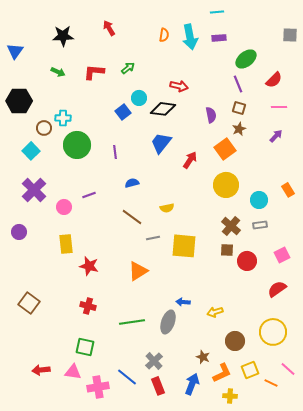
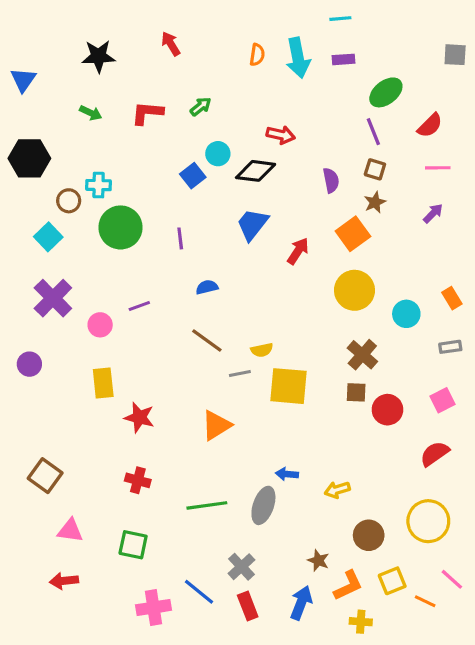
yellow semicircle: (167, 208) -> (262, 350), moved
gray rectangle: (260, 225) -> (450, 347), moved
pink triangle: (73, 372) -> (70, 531), moved

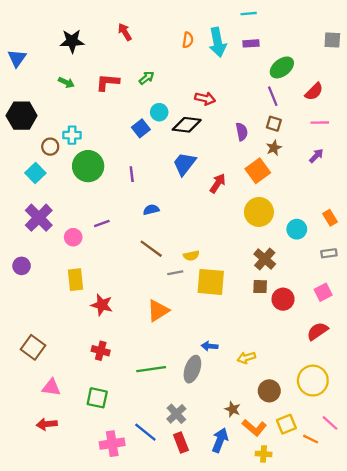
orange L-shape: (348, 586) -> (254, 428), turned 65

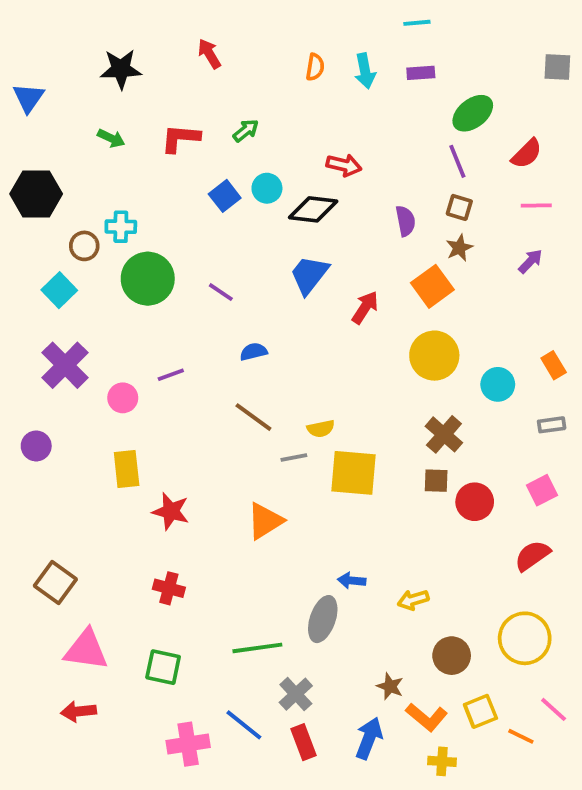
cyan arrow: (218, 42) -> (365, 71), size x0.7
blue square: (141, 128) -> (225, 196), moved
purple line: (132, 174) -> (221, 292), turned -49
green line: (151, 369) -> (257, 648), moved
pink triangle: (51, 387) -> (86, 650), size x1.4

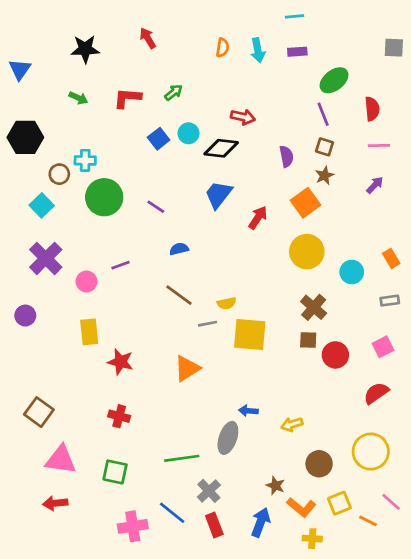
red semicircle: (527, 154) -> (372, 109), turned -50

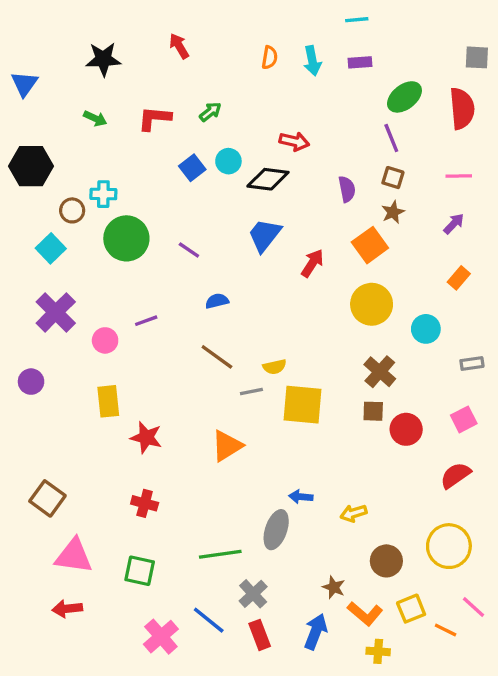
red semicircle: (372, 109) -> (462, 108), moved, size x1.4
orange rectangle: (391, 258) -> (459, 278), moved, turned 72
pink cross: (133, 526) -> (161, 637), turned -32

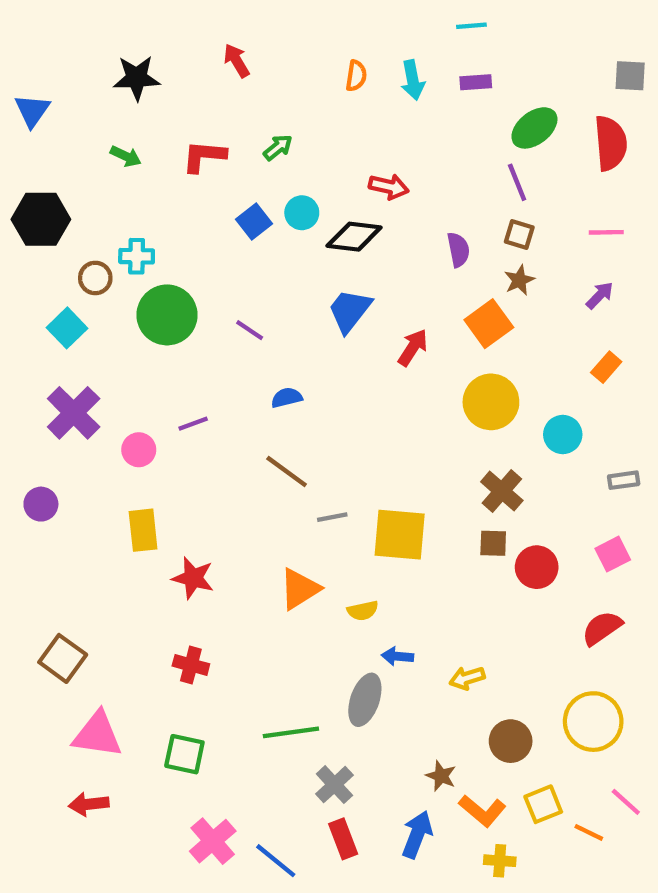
yellow semicircle: (275, 367) -> (363, 611), moved
blue line: (209, 620) -> (276, 861), moved

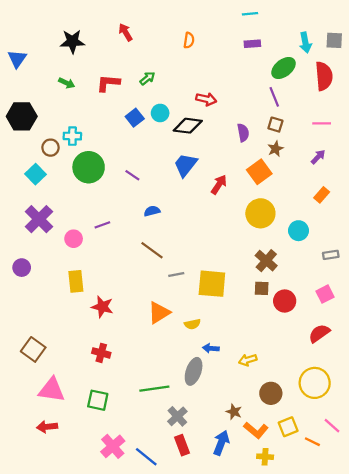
cyan arrow: (413, 80) -> (305, 43), moved

